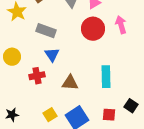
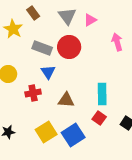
red circle: (93, 29) -> (69, 47), moved
yellow square: (50, 115) -> (46, 132), size x1.5
red square: (109, 115) -> (99, 118), moved, turned 32

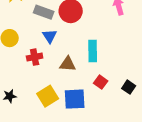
cyan rectangle: (102, 94) -> (93, 51), moved
blue square: (73, 135) -> (75, 99), turned 30

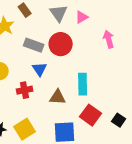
red square: (101, 82) -> (91, 115), size x1.5
yellow square: (48, 96) -> (25, 129), moved

